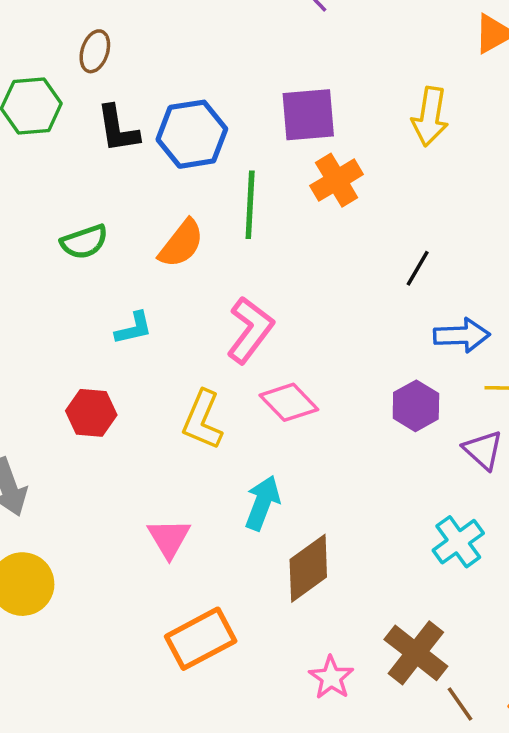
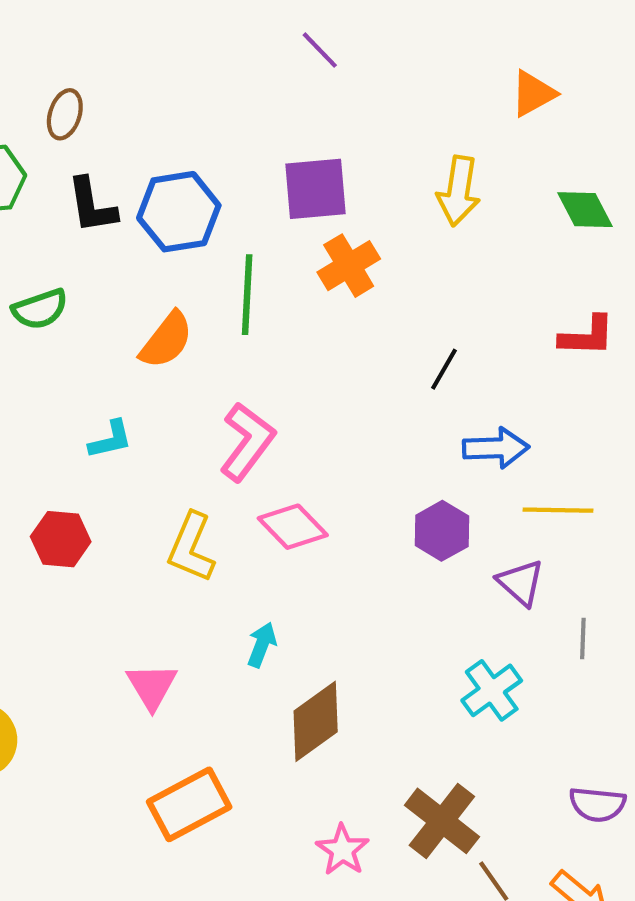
green semicircle: (84, 242) -> (40, 309), moved
cyan arrow: (262, 503) -> (262, 645), size x0.7

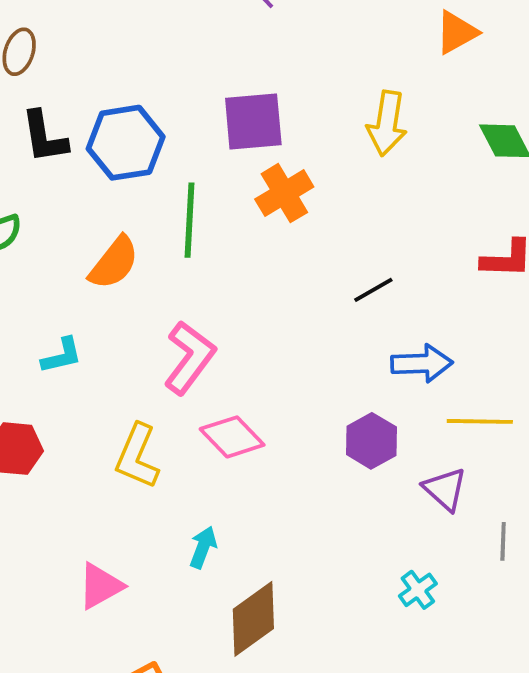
black line: (444, 369) -> (373, 290), turned 30
pink triangle: (152, 686) -> (100, 586), turned 32
cyan cross: (492, 690) -> (418, 590), size x0.7

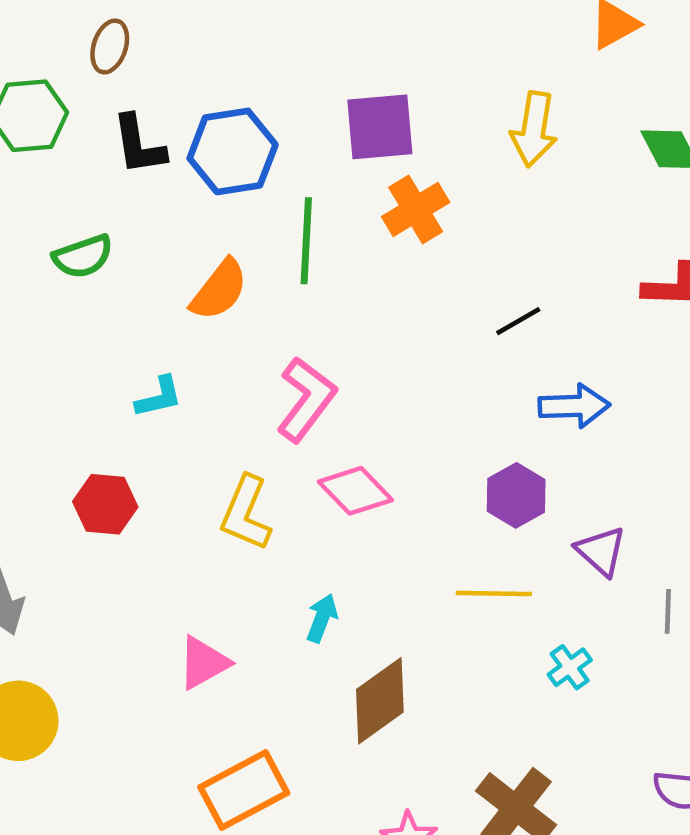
yellow line: (480, 421) -> (494, 594), moved

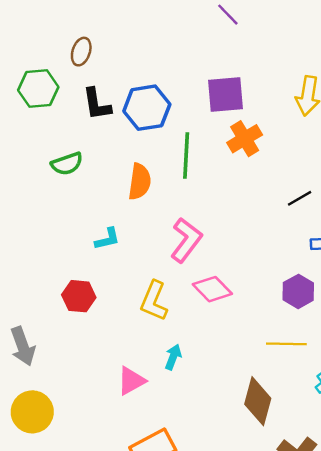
orange semicircle: (219, 290) -> (140, 182), turned -30
cyan arrow: (322, 618) -> (173, 357), moved
brown diamond: (380, 701) -> (258, 401), moved, turned -39

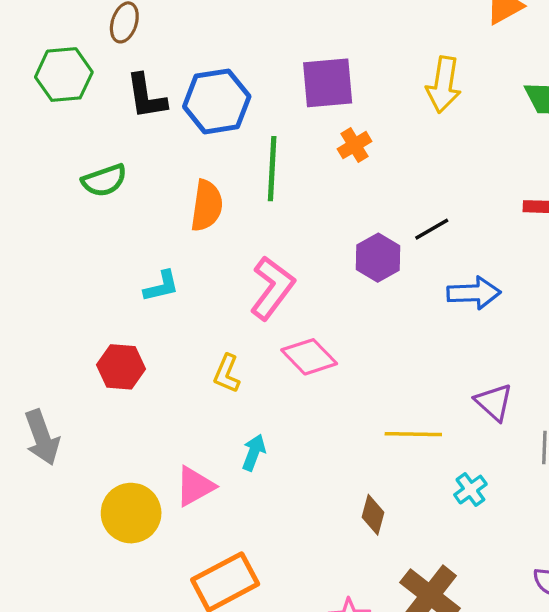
orange cross: (245, 139) -> (355, 145), size x0.7
purple hexagon: (298, 291) -> (378, 258), moved
yellow L-shape: (154, 301) -> (227, 374), size x0.7
brown diamond: (258, 401) -> (373, 515), size x0.6
yellow circle: (32, 412) -> (131, 513), moved

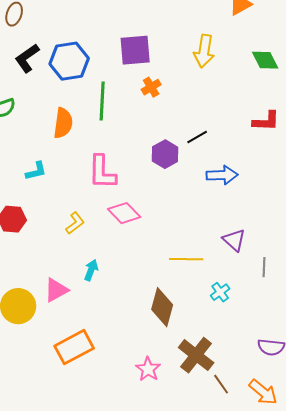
black L-shape: (146, 96) -> (27, 58), turned 64
pink L-shape: (272, 288) -> (102, 172), turned 144
yellow L-shape: (227, 374) -> (75, 223), turned -150
brown diamond: (373, 515) -> (162, 307), size x1.6

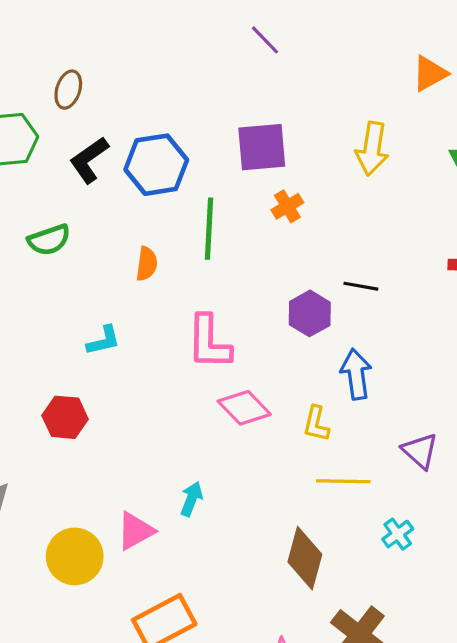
orange semicircle: (63, 123) -> (147, 264), size x0.7
black line: (197, 137) -> (361, 286), turned 40
blue arrow: (222, 175) -> (356, 374), moved, turned -96
yellow L-shape: (75, 223) -> (316, 424), moved, turned 140

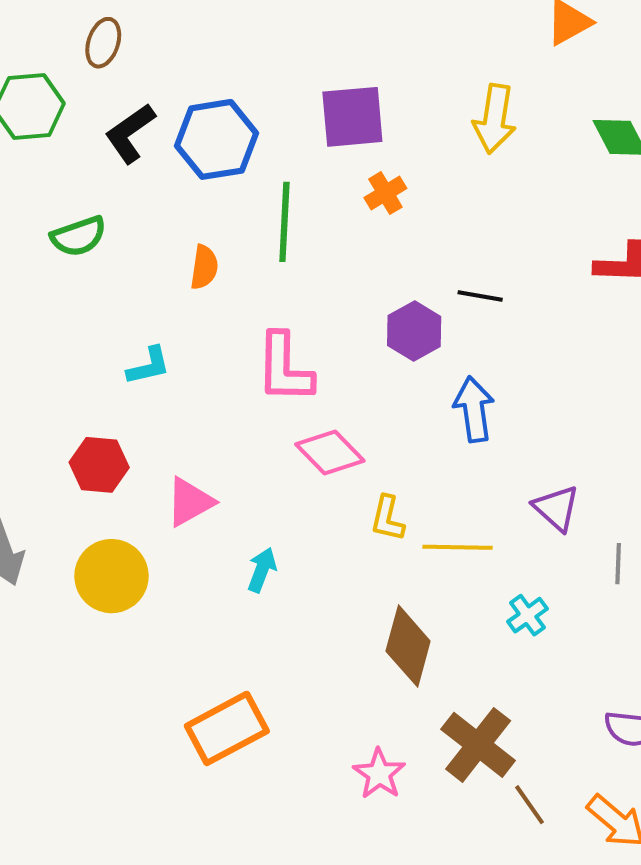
yellow L-shape: (316, 424) -> (387, 518), moved
pink triangle: (135, 531) -> (190, 502), moved
yellow circle: (75, 556) -> (111, 576), moved

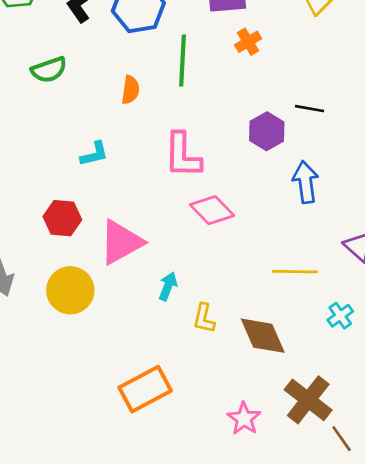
pink triangle: (190, 502) -> (121, 242), size x1.4
yellow L-shape: (387, 518) -> (204, 318), moved
brown diamond: (408, 646) -> (263, 336), turned -39

